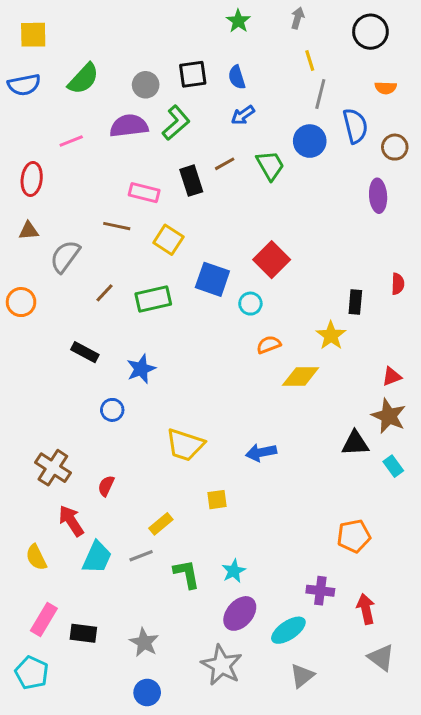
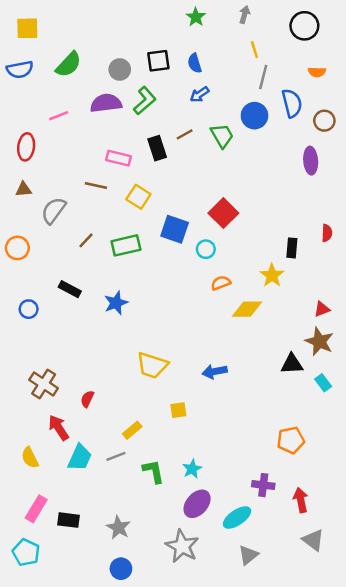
blue circle: (112, 410) -> (29, 309), moved

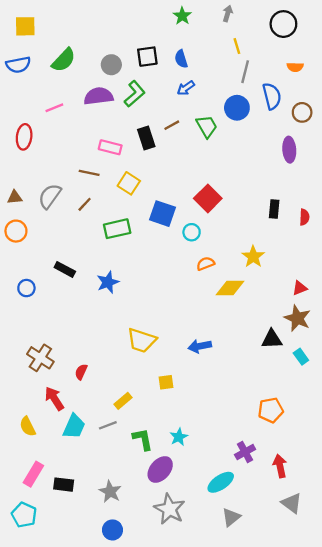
brown triangle: (24, 189) -> (15, 197), moved
brown line: (86, 240) -> (85, 204), moved
black rectangle: (292, 248) -> (274, 209), moved
purple cross: (263, 485) -> (245, 452), turned -36
purple ellipse: (197, 504) -> (160, 469), moved

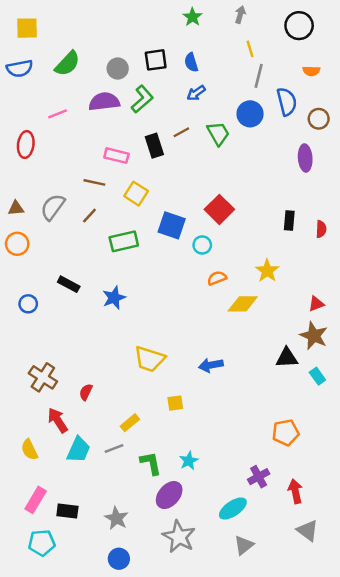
cyan pentagon: (24, 515) -> (42, 543), moved, turned -30

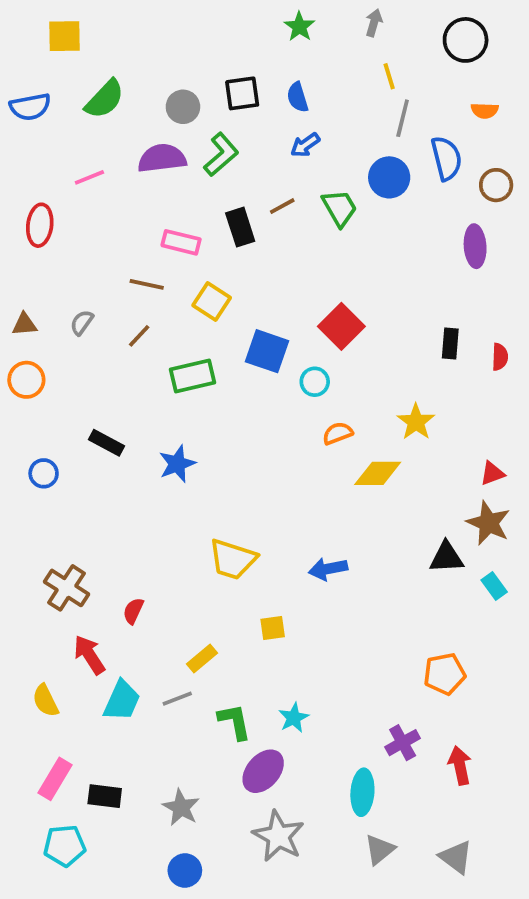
yellow square: (27, 28) -> (65, 36), moved
gray semicircle: (53, 207) -> (82, 323), size x0.6
cyan ellipse: (233, 508) -> (362, 792), turned -52
gray triangle: (308, 531) -> (456, 857), moved

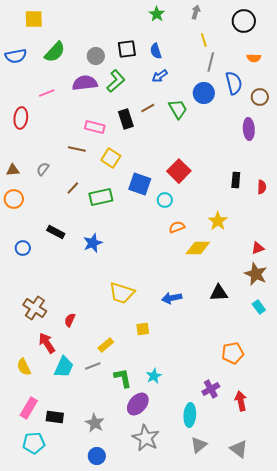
brown line: (139, 336) -> (73, 188), moved
black triangle: (446, 557) -> (219, 293), moved

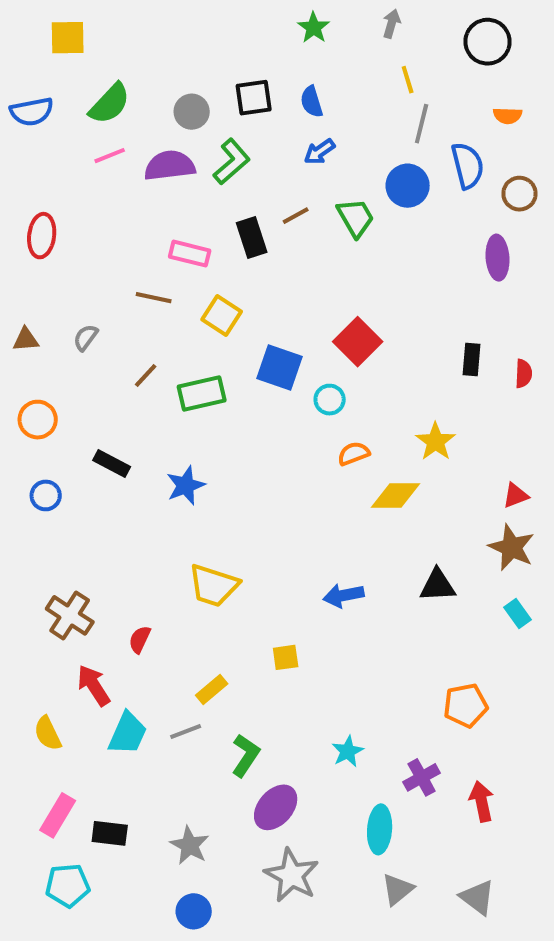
pink line: (47, 93) -> (110, 156), moved
orange circle: (14, 199) -> (38, 420), moved
yellow trapezoid: (122, 293) -> (214, 585), moved
cyan star: (154, 376) -> (348, 751), moved
green L-shape: (123, 378) -> (246, 755), turned 45

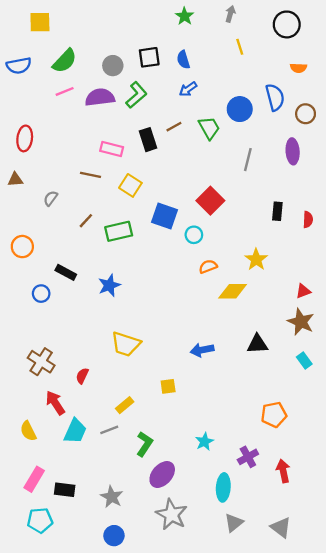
gray line: (422, 124) -> (248, 160), moved
brown triangle: (26, 340) -> (15, 180), moved
blue circle: (46, 495) -> (41, 294), moved

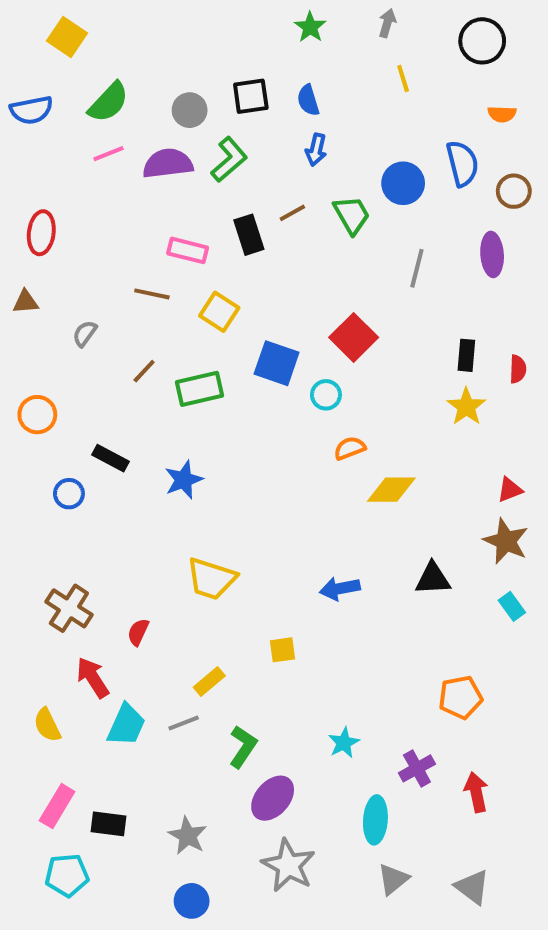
yellow square: (40, 22) -> (67, 37), turned 35
blue arrow: (188, 89) -> (316, 150), turned -42
yellow star: (256, 259) -> (466, 407), moved

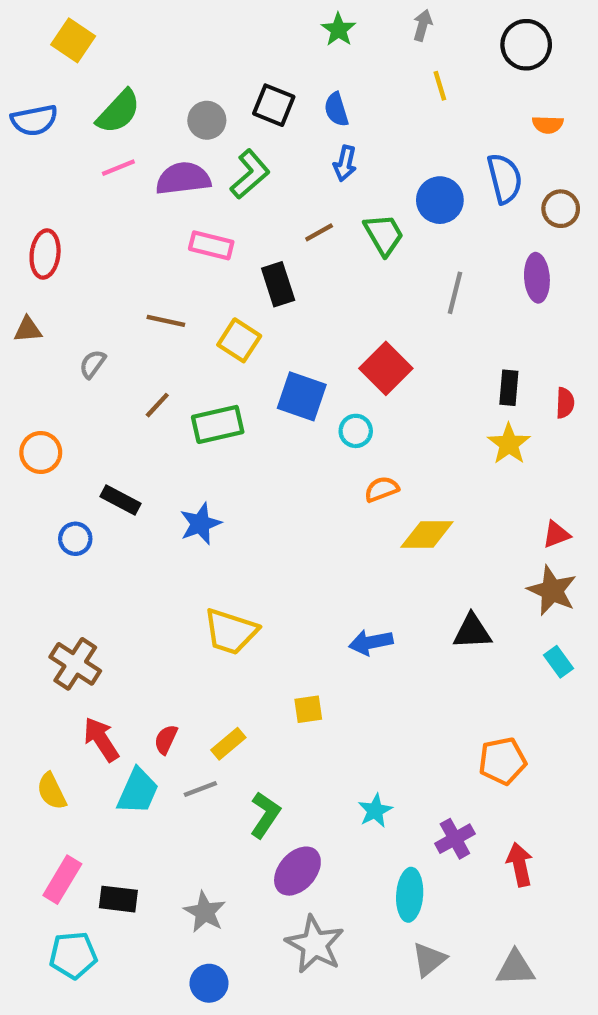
black square: (251, 96) -> (274, 105), turned 30
black rectangle: (249, 235) -> (278, 284), moved
pink rectangle: (188, 250) -> (211, 245), moved
red semicircle: (138, 632) -> (166, 739), moved
gray triangle: (472, 887) -> (515, 968), turned -39

